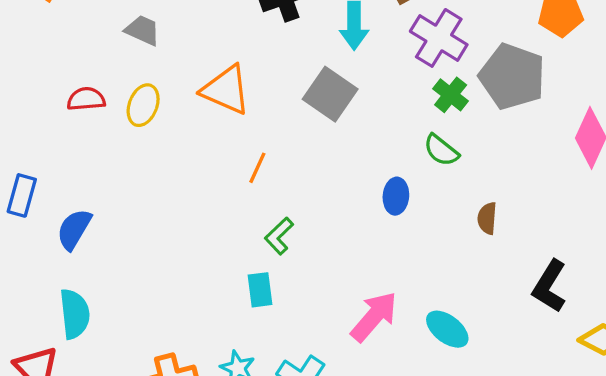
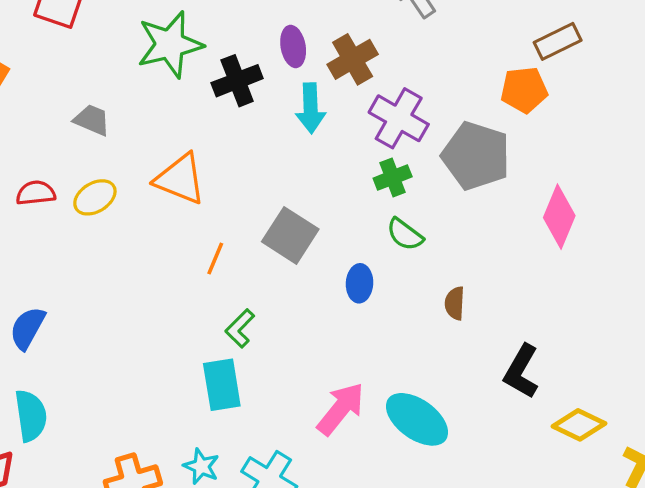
gray square: (330, 94) -> (290, 235), moved
green cross: (451, 95) -> (393, 178), moved, turned 32
yellow ellipse: (143, 105) -> (95, 197), turned 39
cyan rectangle: (260, 290) -> (222, 385), size x1.4
cyan ellipse: (447, 329) -> (417, 419), size x1.4

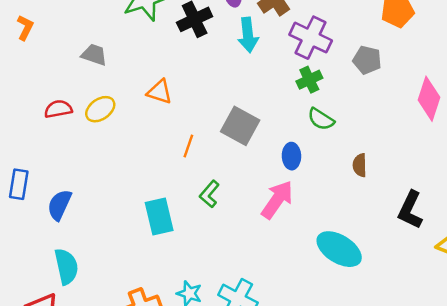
gray pentagon: (476, 156) -> (367, 60), size x0.6
orange triangle: (180, 179) -> (159, 92), size x0.7
cyan rectangle: (222, 385) -> (159, 216), moved
pink arrow: (341, 409) -> (277, 200), moved

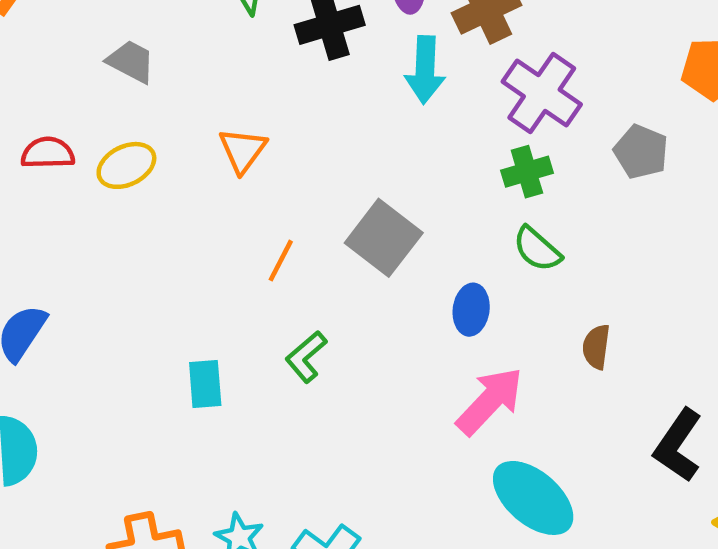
orange triangle: (159, 92) -> (243, 150), turned 40
pink arrow: (277, 200) -> (490, 401), moved
cyan rectangle: (159, 216) -> (205, 384), size x0.7

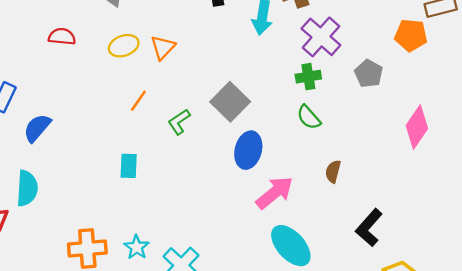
yellow ellipse: (126, 165) -> (124, 46), moved
orange line: (281, 261) -> (138, 101), moved
blue ellipse: (471, 310) -> (248, 150), moved, size x1.4
green L-shape: (306, 357) -> (179, 122), moved

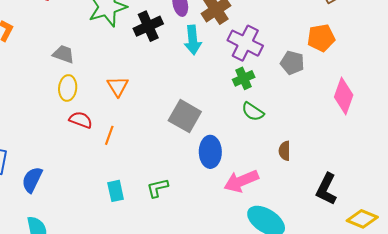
orange pentagon: (411, 35) -> (321, 38), moved
red semicircle: (62, 37) -> (81, 120), moved, turned 30
yellow ellipse: (124, 46) -> (68, 88), moved, turned -50
green L-shape: (179, 122) -> (157, 188), moved, turned 35
pink arrow: (275, 193) -> (241, 181), turned -148

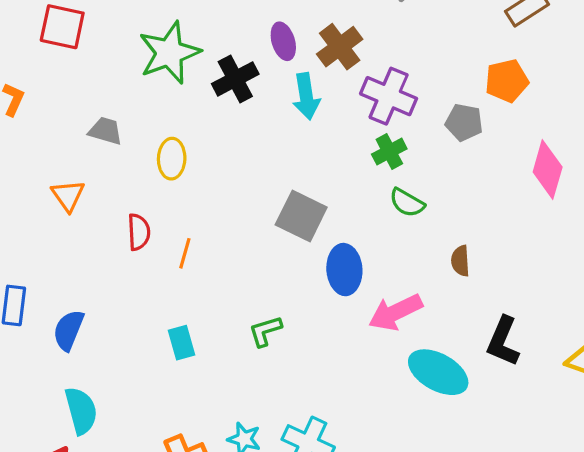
orange triangle: (118, 86) -> (68, 195), moved
yellow ellipse: (68, 88) -> (172, 159), moved
red semicircle: (81, 120) -> (139, 232), turned 70
black L-shape: (326, 189) -> (503, 341), moved
cyan rectangle: (116, 191) -> (181, 343), moved

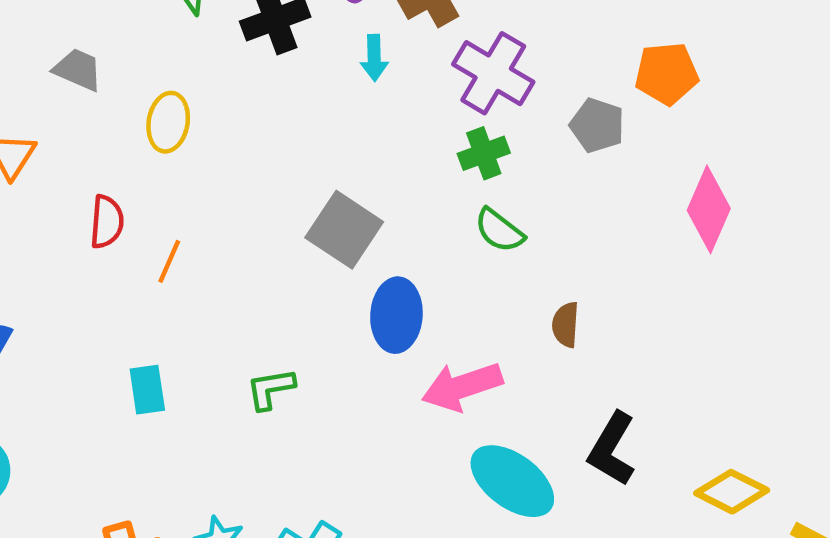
cyan arrow: (306, 96) -> (374, 58), size x0.7

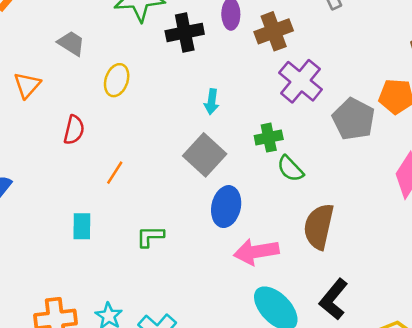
cyan arrow: (374, 58) -> (212, 102), moved
gray pentagon: (597, 125) -> (353, 119), size x1.4
green cross: (484, 153) -> (269, 138), moved
orange line: (169, 261) -> (115, 173), moved
brown semicircle: (566, 325) -> (319, 226), size x1.8

